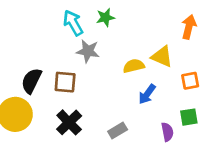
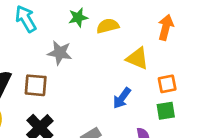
cyan arrow: (73, 23) -> (26, 19), moved
yellow semicircle: (134, 66) -> (108, 26), moved
green square: (189, 117) -> (166, 111), moved

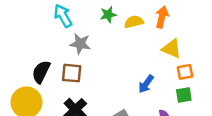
orange arrow: (166, 27) -> (162, 17), moved
gray star: (60, 53) -> (80, 44), moved
yellow triangle: (137, 58) -> (172, 49), moved

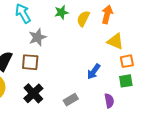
yellow semicircle: (134, 22) -> (83, 19), turned -49
gray star: (80, 44) -> (38, 37), turned -30

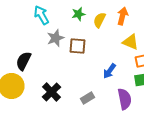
brown square: (30, 62) -> (78, 46), moved
purple semicircle: (109, 101) -> (124, 99), size x1.5

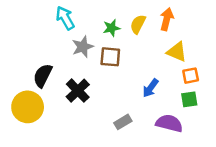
green star: (78, 14) -> (112, 28), moved
black cross: (52, 92) -> (78, 91), moved
purple semicircle: (124, 99) -> (169, 123), turned -65

